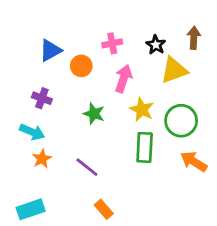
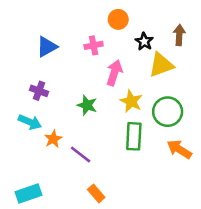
pink cross: (112, 43) -> (94, 45), moved
orange circle: (81, 66) -> (118, 19), moved
orange star: (42, 159) -> (53, 139), moved

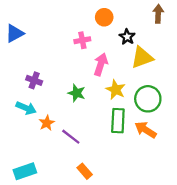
brown arrow: (179, 35) -> (158, 14), moved
blue triangle: (47, 47) -> (15, 33), moved
orange arrow: (179, 149) -> (146, 130), moved

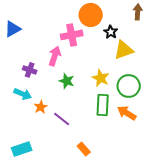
orange circle: (104, 17) -> (91, 15), size x1.5
pink cross: (82, 40) -> (72, 35), size x1.5
pink arrow: (101, 64) -> (55, 56), moved
orange rectangle: (85, 171) -> (84, 149), moved

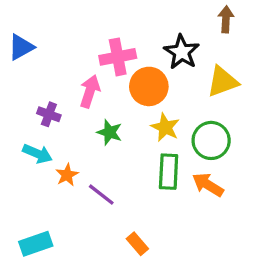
orange circle: (91, 15) -> (149, 86), moved
black star: (111, 32) -> (182, 52), size x1.5
yellow triangle: (124, 50) -> (223, 82), moved

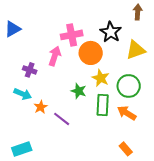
green star: (110, 132) -> (79, 91), moved
orange rectangle: (137, 244) -> (126, 149), moved

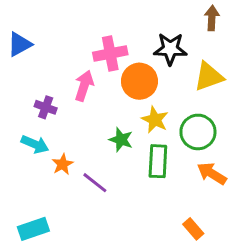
black star: (111, 32) -> (170, 49), turned -30
orange arrow: (127, 113) -> (212, 173), moved

